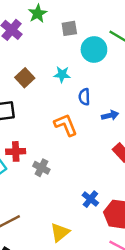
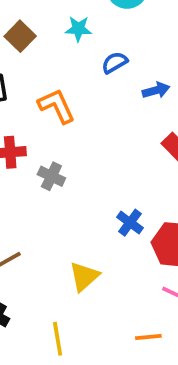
blue semicircle: (84, 97) -> (115, 63), turned 63
orange L-shape: (66, 125) -> (57, 106), moved

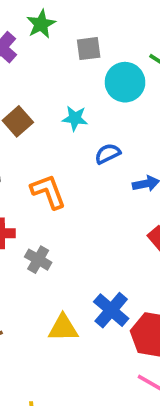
blue cross: (130, 223) -> (111, 310), size x1.4
yellow triangle: (84, 277) -> (63, 328), moved, turned 36

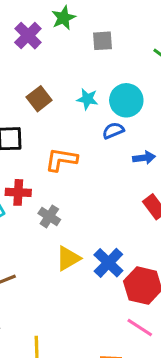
cyan circle: (125, 82) -> (126, 100), moved
orange L-shape: (48, 192) -> (61, 160), turned -64
yellow triangle: (63, 328) -> (68, 258), moved, turned -32

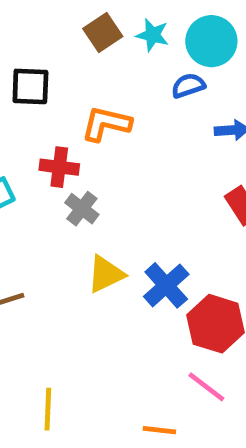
brown square: (39, 99) -> (103, 32), moved
red cross: (18, 192) -> (59, 167), moved

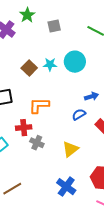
blue semicircle: (188, 86) -> (79, 114), moved
yellow triangle: (106, 274) -> (70, 149), moved
blue cross: (166, 285) -> (66, 187), moved

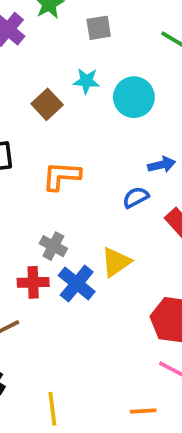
cyan star: (50, 64) -> (86, 81), moved
red cross: (24, 128) -> (33, 282), moved
blue cross: (66, 187) -> (77, 283), moved

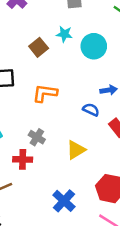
blue semicircle: (136, 197) -> (91, 110), turned 49
blue cross: (77, 283) -> (64, 201), moved

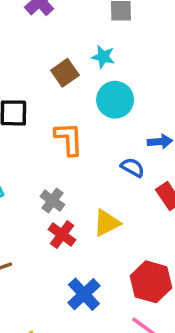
cyan circle: (94, 46) -> (115, 100), moved
orange L-shape: (45, 93) -> (69, 139), turned 75
red cross: (23, 159) -> (62, 235), moved, turned 30

